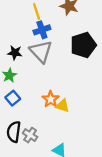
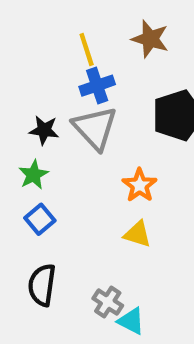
orange star: (51, 99) -> (140, 185), moved
gray cross: (30, 135) -> (108, 302), moved

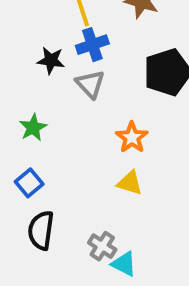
gray triangle: (95, 128) -> (90, 84), size x0.7
black star: (44, 130) -> (51, 60), moved
blue square: (40, 219) -> (29, 183), moved

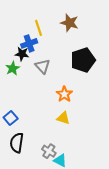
blue cross: (92, 45) -> (29, 43), moved
green star: (33, 128) -> (13, 68), moved

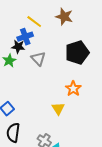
yellow line: (38, 28) -> (34, 22), turned -35
orange star: (64, 94) -> (73, 89), moved
yellow triangle: (63, 118) -> (58, 109), turned 40

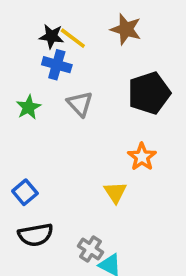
blue cross: (25, 37) -> (57, 65), turned 35
black star: (18, 47) -> (51, 36), moved
black semicircle: (13, 133) -> (36, 235), turned -108

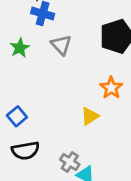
yellow triangle: (115, 192) -> (90, 116), turned 30

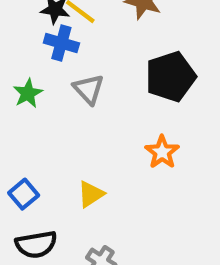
yellow triangle: (90, 116) -> (91, 194), moved

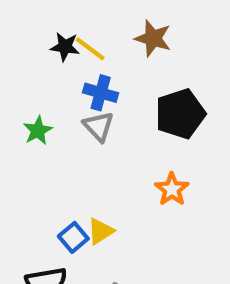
blue cross: (61, 43) -> (101, 93), moved
blue square: (24, 194) -> (73, 237), moved

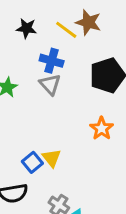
yellow line: (90, 49) -> (66, 30), moved
yellow triangle: (101, 231) -> (52, 158), turned -36

